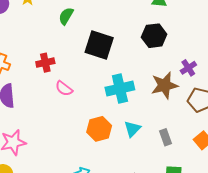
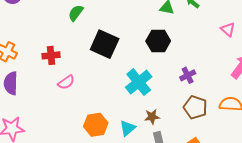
brown star: (164, 85) -> (152, 117), moved, size x0.6
pink semicircle: (64, 89) -> (66, 82), turned -78
cyan cross: (120, 89) -> (139, 82), moved, turned -32

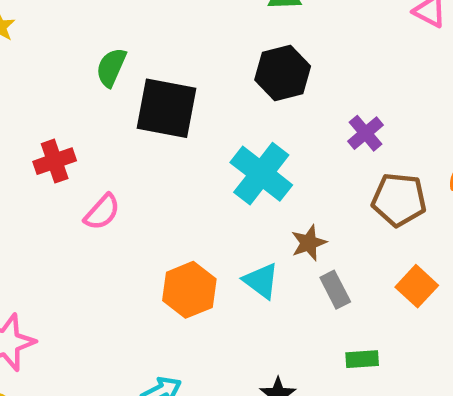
green semicircle: (76, 13) -> (111, 67), moved
cyan triangle: (128, 128) -> (261, 281), turned -30

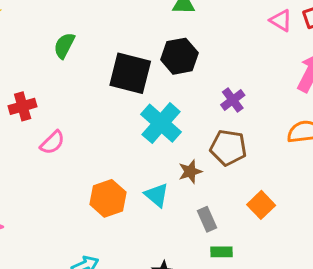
black square: (166, 108) -> (130, 73), moved
brown pentagon: (399, 200) -> (228, 148), moved
gray rectangle: (335, 290) -> (207, 219), moved

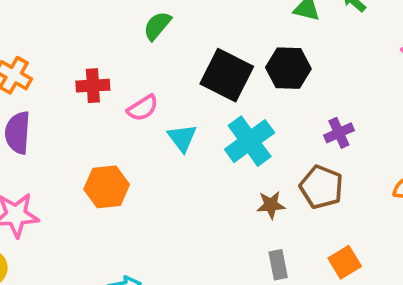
pink semicircle: (52, 143) -> (143, 108), moved
cyan triangle: (157, 195) -> (182, 138), moved
orange hexagon: (108, 198) -> (107, 187), moved

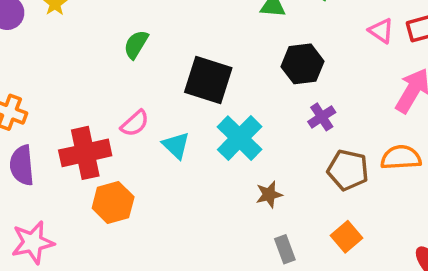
black hexagon: (288, 68) -> (302, 64), moved
red cross: (93, 86) -> (85, 153), moved, size x1.6
brown pentagon: (321, 187) -> (348, 170), moved

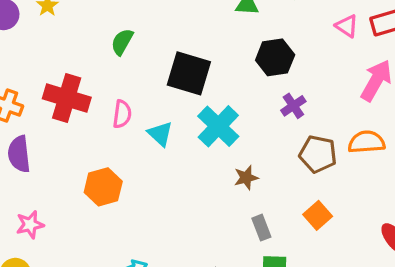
pink semicircle: (135, 123) -> (122, 114), turned -40
red cross: (85, 153) -> (67, 98), moved, turned 30
pink star: (33, 242) -> (30, 225), size x0.7

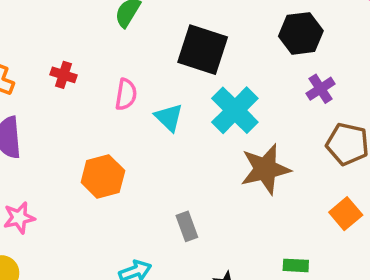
red cross: (67, 98) -> (63, 75), size x0.5
brown star: (246, 178) -> (265, 169), size x1.8
gray rectangle: (261, 228) -> (187, 226), moved

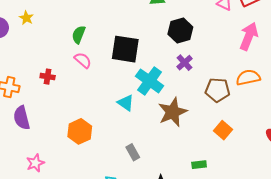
purple cross: (321, 89) -> (184, 63), moved
pink semicircle: (126, 94) -> (83, 60), moved, turned -48
cyan triangle: (169, 118) -> (126, 103), moved

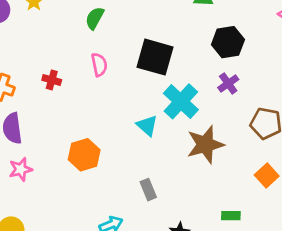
green semicircle: (79, 35) -> (95, 18), moved
pink semicircle: (83, 60) -> (99, 65), turned 30
pink star: (35, 163) -> (21, 169), moved

